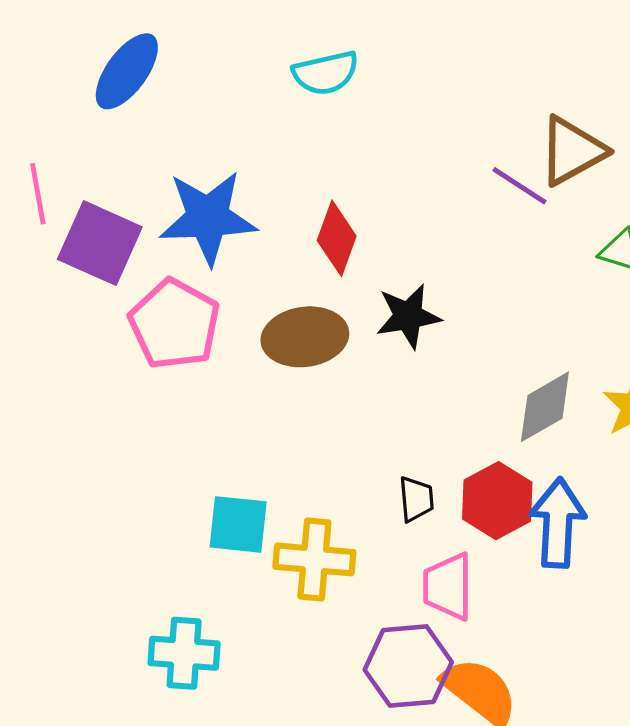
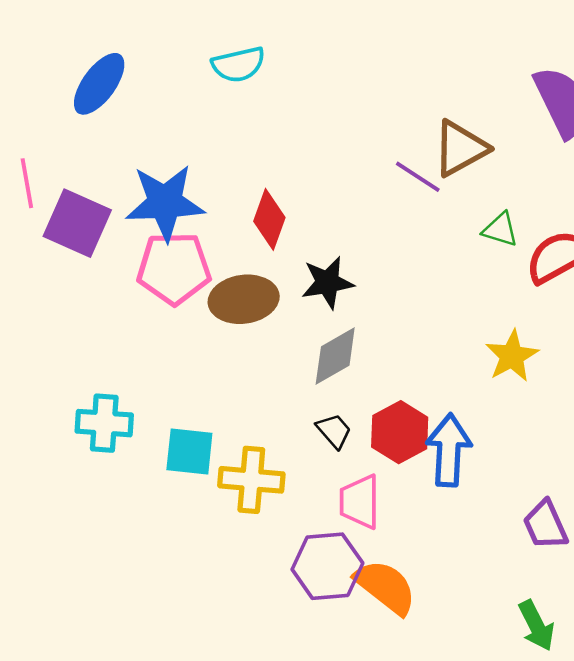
cyan semicircle: (326, 73) -> (238, 64), moved
pink pentagon: (175, 324) -> (174, 268), moved, turned -30
gray diamond: (545, 407) -> (335, 356), moved
black trapezoid: (416, 499) -> (334, 431), turned -36
cyan cross: (184, 653) -> (104, 423), moved

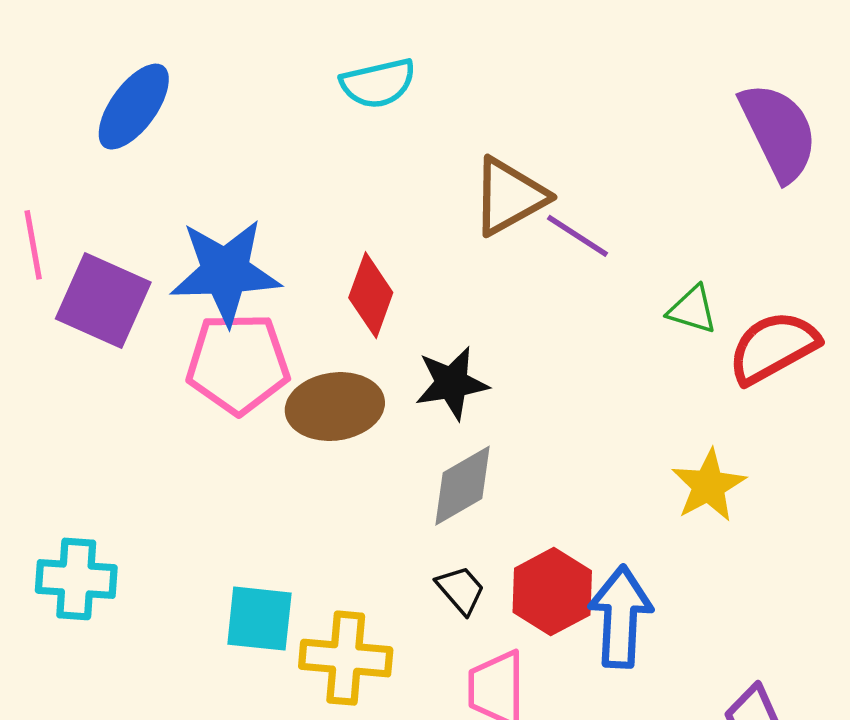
cyan semicircle: (238, 64) -> (378, 83), moved
brown triangle: (460, 148) -> (509, 196), moved
cyan cross: (104, 423) -> (76, 579), moved

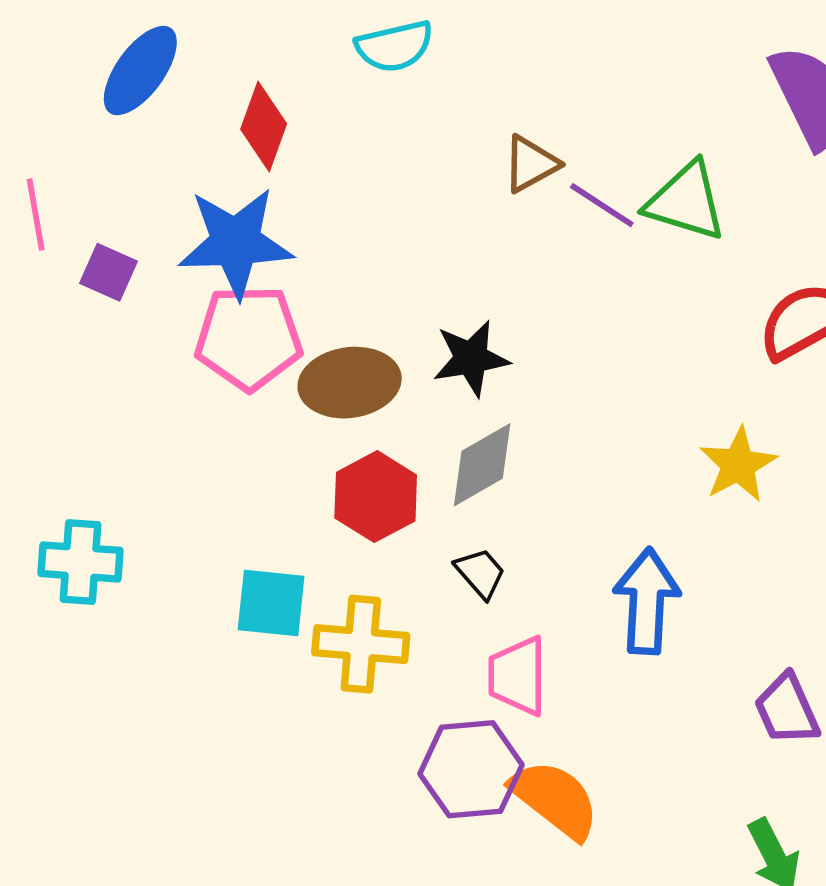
brown triangle: (509, 196) -> (531, 164), size x0.7
red diamond: (371, 295) -> (264, 127), moved
purple square: (103, 301) -> (109, 272), size x0.6
green triangle: (692, 310) -> (686, 201), moved, size x1.6
red hexagon: (552, 592) -> (376, 497), moved

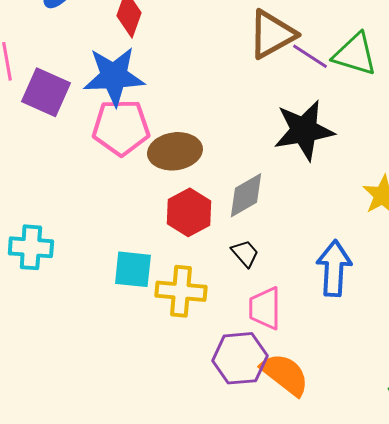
brown triangle: (531, 164) -> (272, 34), size x1.6
purple square: (109, 272) -> (46, 92), size x1.6
black star: (471, 358) -> (304, 130), moved, size x1.5

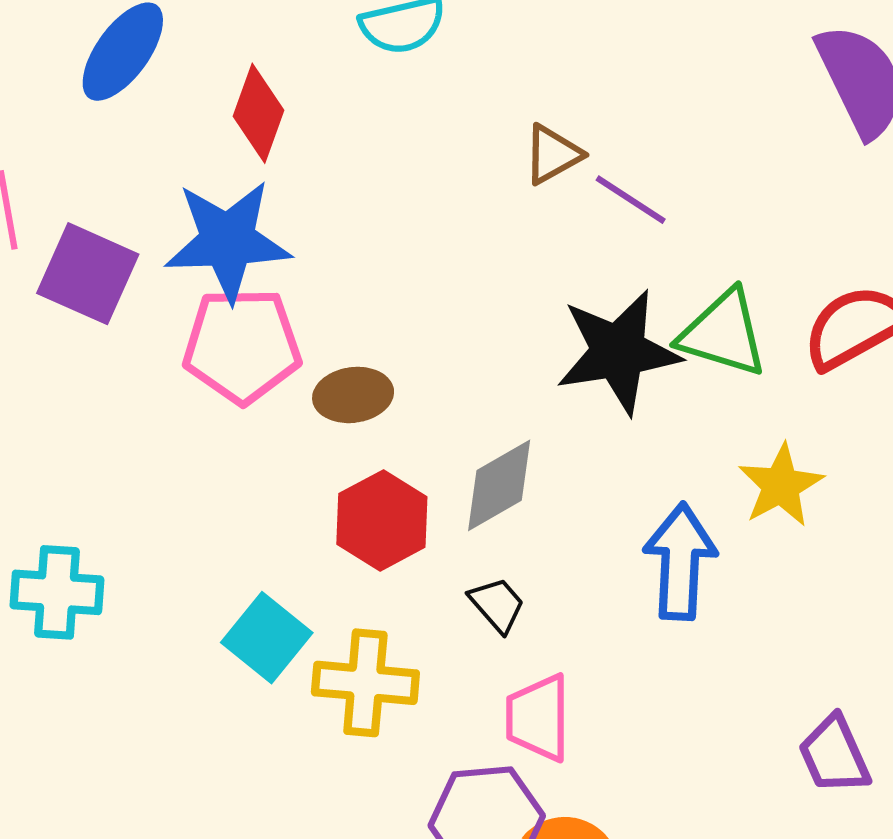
brown triangle: (272, 34) -> (553, 154), size x0.6
green triangle: (355, 54) -> (723, 333), moved
brown ellipse: (175, 151) -> (353, 395), size x0.7
blue arrow: (334, 268) -> (680, 562), moved
cyan square: (133, 269) -> (267, 638), turned 33

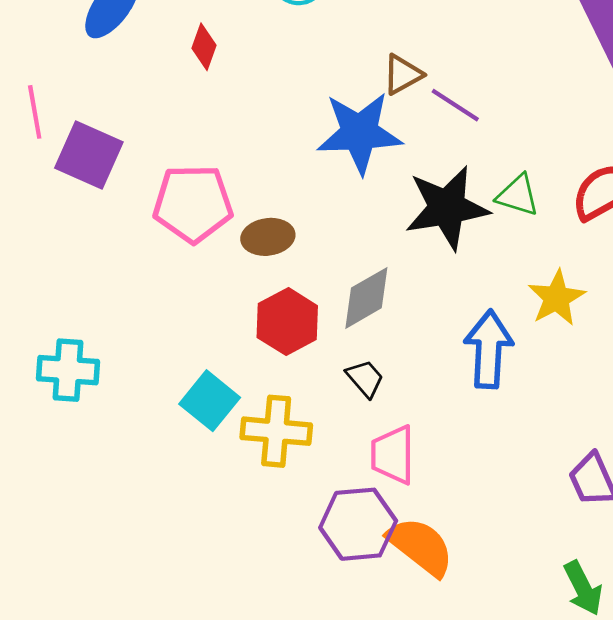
red diamond: (258, 113) -> (204, 47), size x0.7
blue star: (228, 241) -> (359, 133), moved
green triangle: (723, 333) -> (518, 195), size x0.7

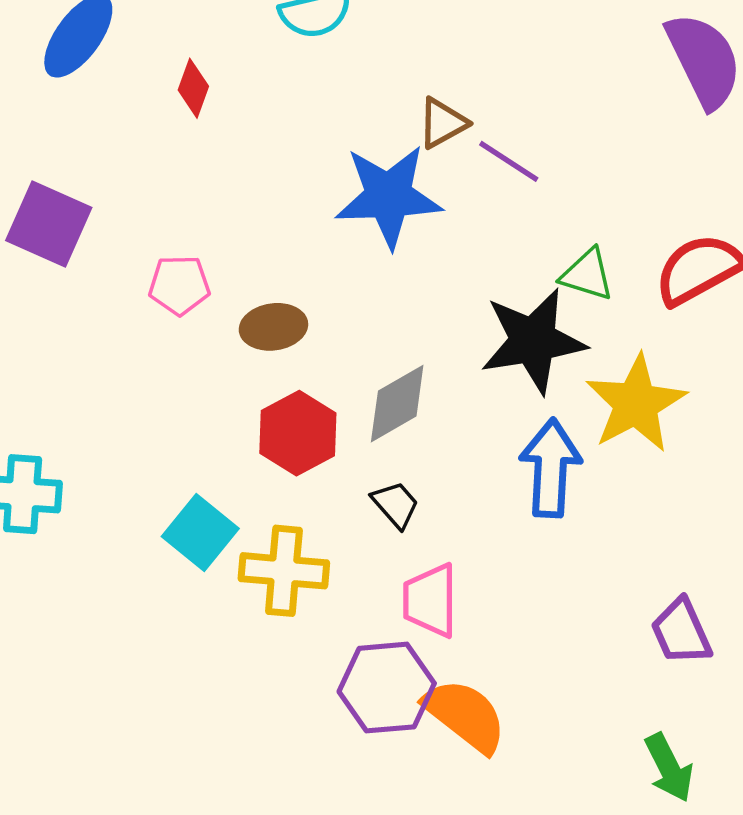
pink pentagon: (193, 204) -> (179, 285), size x0.6
black star: (447, 208) -> (533, 341), moved
yellow star: (557, 298) -> (636, 404), size x1.4

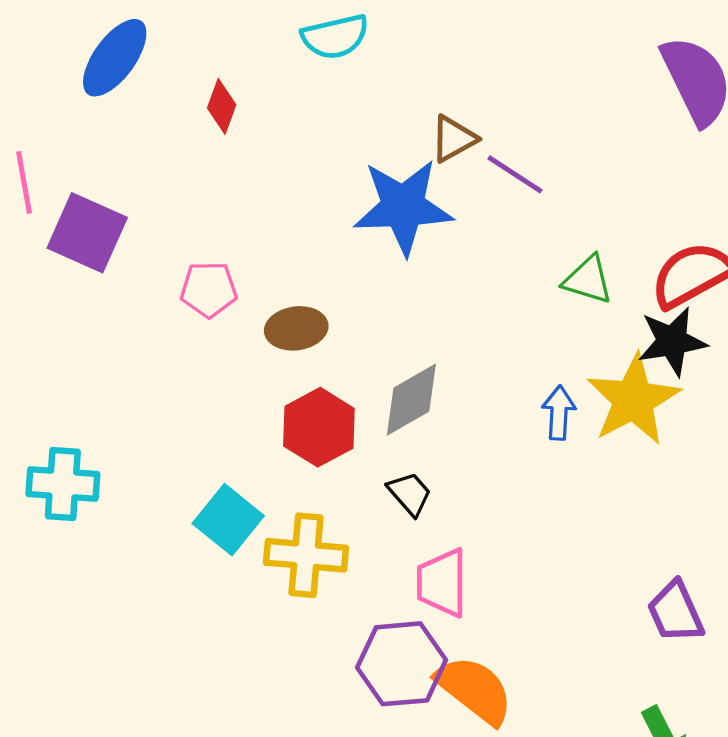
black star: (533, 341) -> (672, 341), moved, size x0.7
blue arrow: (551, 468) -> (559, 413), moved, size x0.6

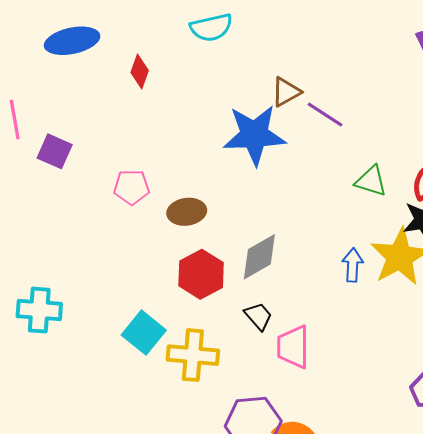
blue ellipse: (115, 58) -> (72, 41), turned 42
purple square: (87, 233) -> (55, 151), size x0.7
pink trapezoid: (442, 583) -> (293, 347), moved

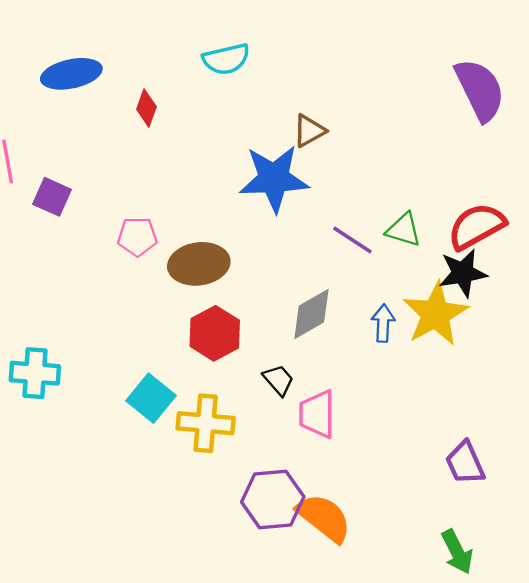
purple line: (325, 114) -> (352, 240), moved
brown ellipse: (187, 212) -> (199, 264), size x1.4
gray diamond: (259, 257) -> (311, 314), moved

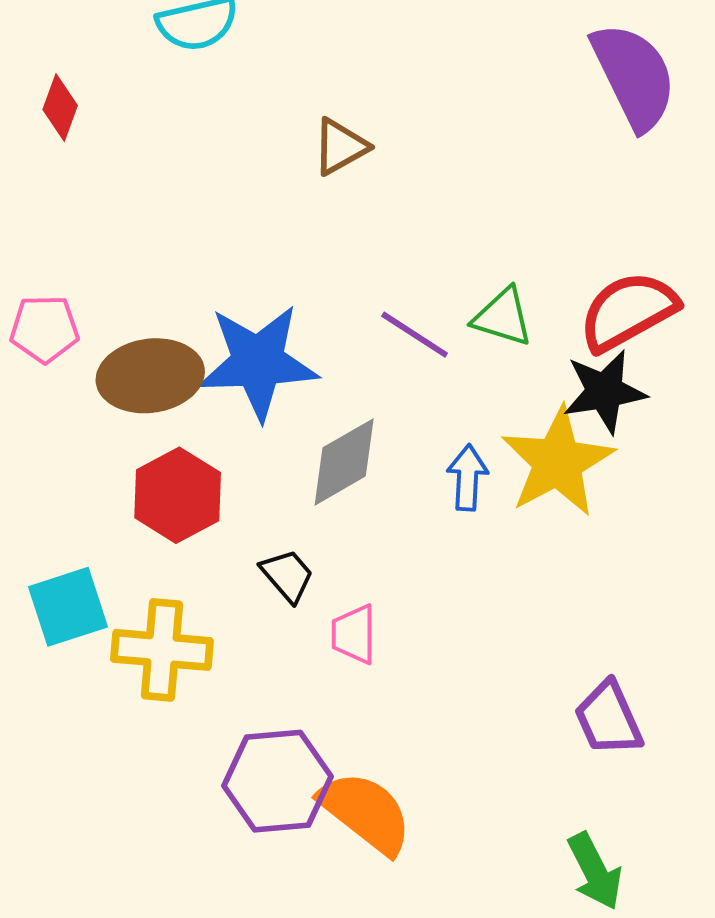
blue star: (274, 179) -> (258, 362), moved
cyan square: (151, 398) -> (68, 607), turned 33
pink trapezoid: (317, 414) -> (354, 634), size x0.7

